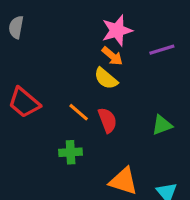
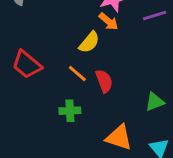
yellow semicircle: (106, 79) -> (89, 42), moved, turned -90
green triangle: (162, 125) -> (155, 102), moved

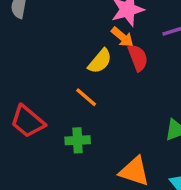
red trapezoid: (27, 65) -> (28, 121), moved
red semicircle: (104, 81) -> (138, 58), moved

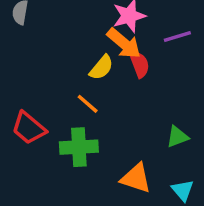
orange arrow: (122, 37) -> (124, 43), size x1.5
green cross: (78, 140) -> (79, 147), size x1.5

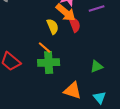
yellow semicircle: (101, 68) -> (53, 26), turned -63
green cross: (79, 147) -> (49, 62), moved

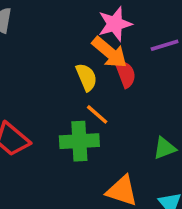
orange line: (45, 47) -> (97, 114), moved

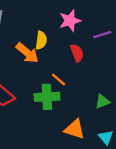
orange arrow: (110, 52) -> (27, 53), moved
yellow semicircle: (86, 77) -> (41, 40), moved, turned 30

